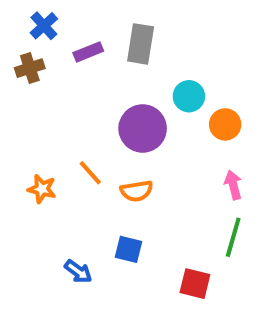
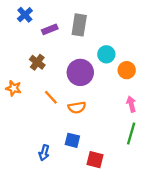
brown cross: (30, 68) -> (37, 62), moved, turned -35
orange star: (42, 189) -> (14, 88), moved
blue arrow: (78, 271) -> (44, 153), turned 70
red square: (195, 284) -> (95, 160), moved

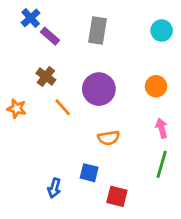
purple rectangle: (50, 29) -> (50, 36), moved, turned 63
cyan circle: (106, 54) -> (162, 30), moved
orange line: (51, 97) -> (63, 107), moved
orange semicircle: (77, 107) -> (109, 138), moved

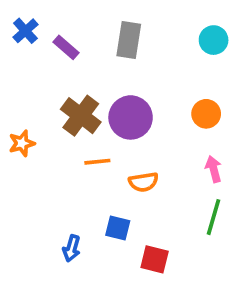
blue cross: (31, 18) -> (25, 31), moved
brown cross: (46, 77) -> (81, 116), moved, size x1.5
orange line: (63, 107) -> (97, 162), moved, turned -54
orange star: (17, 109) -> (22, 143), turned -30

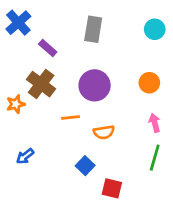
blue cross: (25, 31) -> (18, 23), size x1.4
purple rectangle: (66, 47) -> (48, 48), moved
brown cross: (81, 116) -> (41, 84), moved
blue square: (118, 228) -> (85, 166), turned 30
blue arrow: (72, 248) -> (25, 156), moved, turned 36

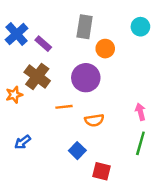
blue cross: (18, 23) -> (17, 34), moved
orange circle: (149, 83) -> (105, 49), moved

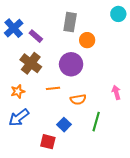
cyan circle: (140, 27) -> (118, 14), moved
orange star: (14, 95) -> (18, 91), moved
blue arrow: (23, 142) -> (19, 118), size x1.5
green line: (140, 143) -> (96, 122), moved
red square: (102, 171) -> (48, 142), moved

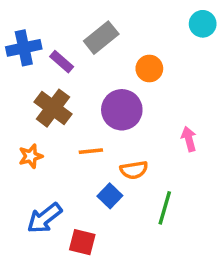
gray rectangle: (70, 22) -> (101, 38), moved, turned 42
blue cross: (14, 28) -> (24, 48), turned 30
pink arrow: (116, 92) -> (189, 139), moved
blue arrow: (19, 118) -> (44, 218), moved
blue square: (64, 125) -> (110, 196), moved

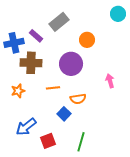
blue cross: (24, 48) -> (14, 43), moved
brown cross: (53, 108) -> (31, 63), turned -35
green line: (165, 208) -> (81, 142), moved
red square: (82, 242) -> (48, 141), turned -35

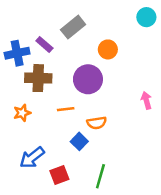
pink arrow: (110, 81) -> (146, 100), moved

